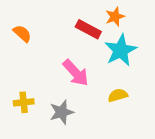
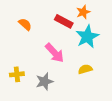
orange semicircle: (22, 33) -> (25, 24), moved

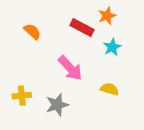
cyan star: (87, 37) -> (112, 47), size x0.6
yellow semicircle: (85, 69) -> (110, 89), turned 32

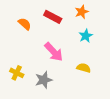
red rectangle: (82, 28) -> (53, 17), moved
yellow cross: (22, 96) -> (17, 73), turned 32

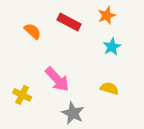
pink arrow: (54, 52) -> (57, 79), moved
gray star: (44, 80) -> (73, 113), moved, turned -30

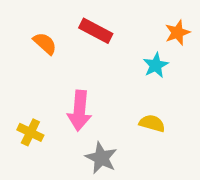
orange star: (107, 16) -> (177, 33), moved
pink arrow: (57, 79) -> (79, 111), turned 48

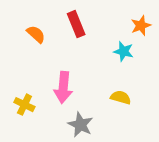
red rectangle: (96, 31) -> (76, 24), turned 40
cyan star: (156, 65) -> (124, 51), turned -30

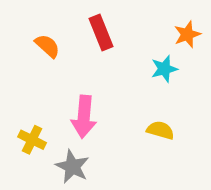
cyan star: (124, 51) -> (164, 69), turned -30
gray star: (80, 125) -> (72, 167), moved

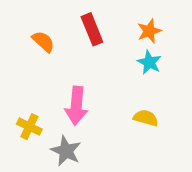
orange star: (187, 34) -> (149, 31), moved
cyan star: (164, 69) -> (149, 62), turned -30

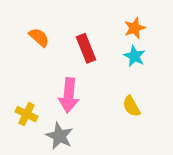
red rectangle: (92, 29) -> (86, 48), moved
yellow semicircle: (146, 118) -> (131, 106), turned -135

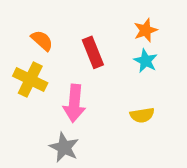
yellow semicircle: (131, 106) -> (142, 115), turned -70
yellow cross: (26, 114) -> (30, 80), moved, size x1.4

